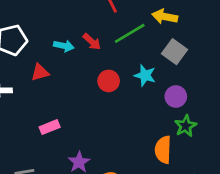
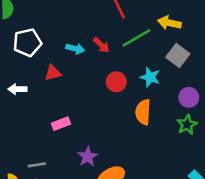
purple circle: (176, 96) -> (189, 97), moved
orange semicircle: (163, 150) -> (143, 112), moved

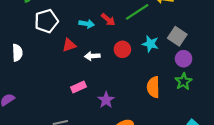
gray square: (178, 56) -> (177, 36), moved
white arrow: (17, 89) -> (92, 56), moved
orange semicircle: (143, 112) -> (153, 87), moved
purple star: (88, 157) -> (106, 100), moved

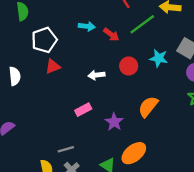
cyan arrow: (87, 24) -> (87, 26), moved
red triangle: (69, 45) -> (53, 66), moved
orange semicircle: (153, 87) -> (148, 107), moved, turned 42

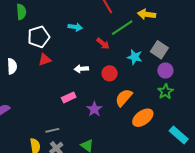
red arrow: (111, 34) -> (103, 44), moved
red circle: (129, 66) -> (110, 73), moved
orange ellipse: (134, 153) -> (143, 118), moved

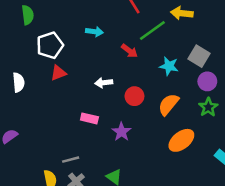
red circle: (110, 73) -> (134, 96), moved
pink rectangle: (69, 97) -> (89, 118), turned 40
orange semicircle: (124, 98) -> (168, 104), moved

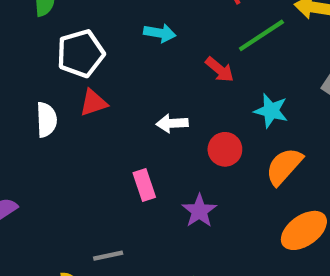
cyan star: (169, 66) -> (271, 111), moved
white semicircle: (18, 82) -> (46, 120), moved
pink rectangle: (89, 118) -> (144, 185), turned 56

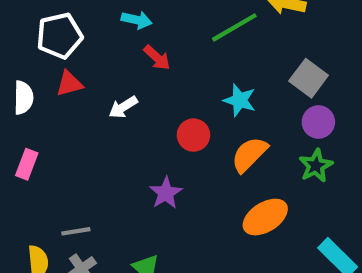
red arrow: (220, 70) -> (157, 58), moved
white arrow: (172, 123) -> (123, 107), moved, turned -32
pink rectangle: (144, 185) -> (27, 164), moved, turned 36

